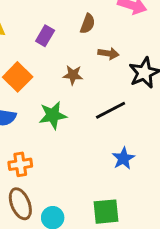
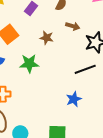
black line: (111, 110) -> (85, 69), moved

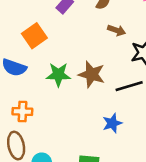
brown star: (47, 38) -> (92, 74), moved, size x1.5

